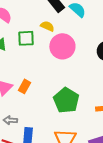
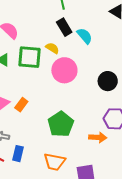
green square: (26, 38) -> (29, 57), size x1.4

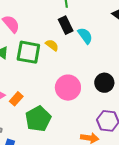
pink circle: (64, 70) -> (68, 88), moved
green pentagon: (61, 124) -> (38, 119), moved

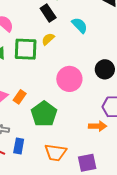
black rectangle: (66, 25) -> (48, 13), moved
yellow semicircle: (52, 45) -> (48, 39), turned -72

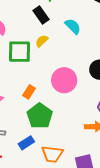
orange rectangle: (20, 97) -> (29, 92), moved
blue rectangle: (19, 146) -> (26, 143), moved, turned 49

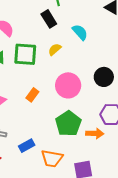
yellow semicircle: (42, 41) -> (55, 49), moved
green pentagon: (40, 116) -> (68, 124), moved

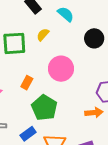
black circle: (104, 77) -> (94, 38), moved
green pentagon: (68, 124) -> (44, 108), moved

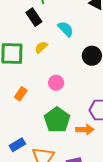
pink circle: (61, 69) -> (56, 83), size x0.6
green pentagon: (44, 108) -> (57, 120), moved

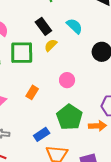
black rectangle: (34, 17) -> (43, 26), moved
blue rectangle: (17, 145) -> (42, 134), moved

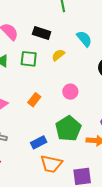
black rectangle: (43, 26) -> (42, 33), moved, turned -42
green square: (22, 53) -> (29, 59), size x0.7

